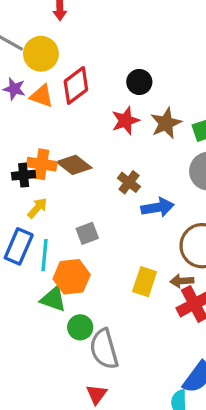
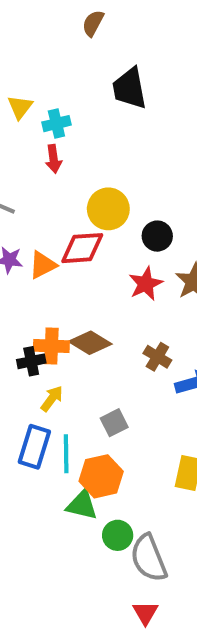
yellow circle: (41, 54) -> (108, 209), moved
red diamond: (76, 85) -> (82, 248), turned 39
orange triangle: (42, 96) -> (43, 265), turned -40

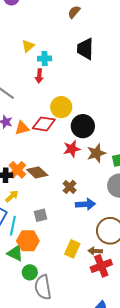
black circle: (157, 236) -> (83, 126), size x1.5
orange cross: (51, 346) -> (17, 170), turned 30

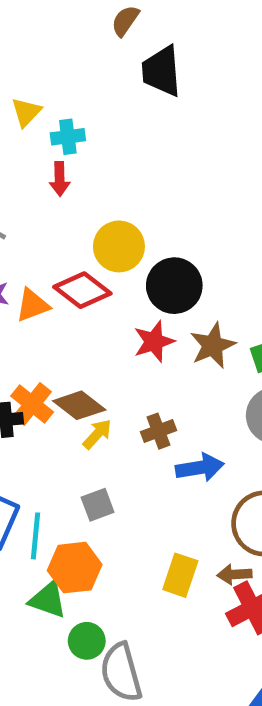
black trapezoid: (85, 49) -> (161, 71), moved
red diamond: (44, 124) -> (82, 290), turned 35
brown cross: (70, 187) -> (158, 431), turned 32
yellow arrow: (12, 196) -> (97, 434), moved

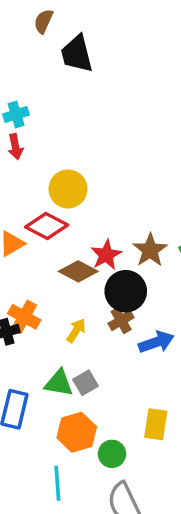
black circle: (174, 286) -> (126, 291), moved
brown diamond: (79, 405) -> (78, 271), moved
cyan line: (36, 536) -> (57, 483), moved
green triangle: (48, 600) -> (59, 383), moved
green circle: (87, 641) -> (112, 454), moved

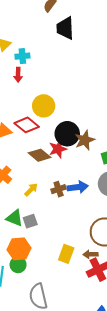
brown star: (150, 250) -> (85, 140), moved
black circle: (126, 291) -> (67, 134), moved
blue arrow: (156, 342) -> (78, 187), moved
green circle: (112, 454) -> (18, 265), moved

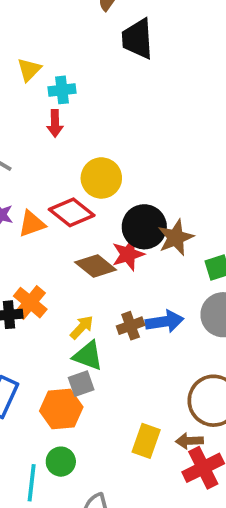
green triangle: (15, 218) -> (88, 356), moved
orange hexagon: (19, 249) -> (61, 409), moved

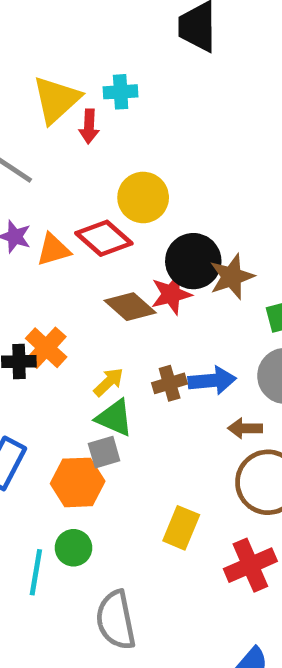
yellow triangle: (29, 70) -> (56, 100), moved, size x1.6
cyan cross: (62, 90) -> (121, 92), moved
brown arrow: (189, 441) -> (245, 428), moved

